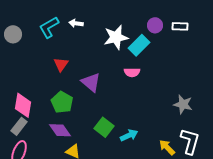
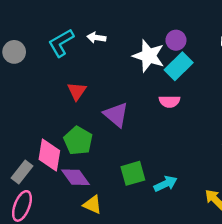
purple circle: (155, 25) -> (176, 40), moved
white star: (116, 37) -> (149, 56), turned 30
pink diamond: (23, 105) -> (49, 155), moved
green square: (104, 127) -> (133, 173), turned 36

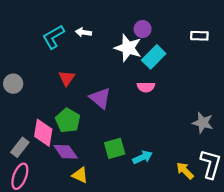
purple circle: (176, 40) -> (143, 29), moved
gray circle: (14, 52) -> (13, 84), moved

